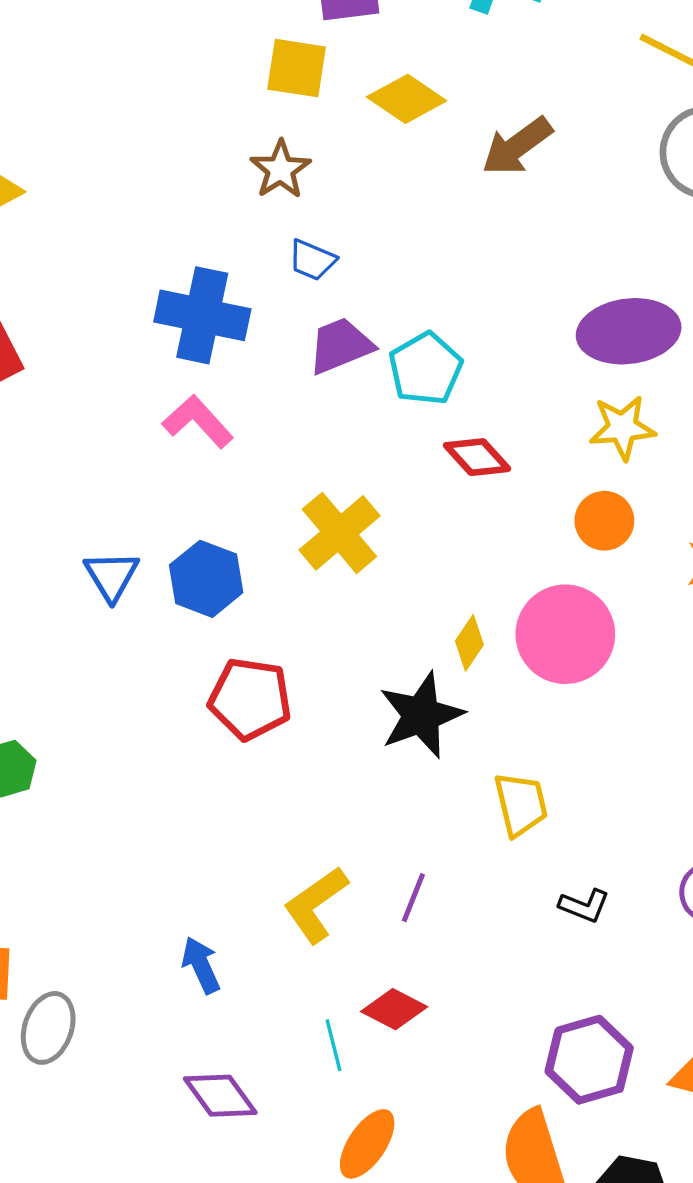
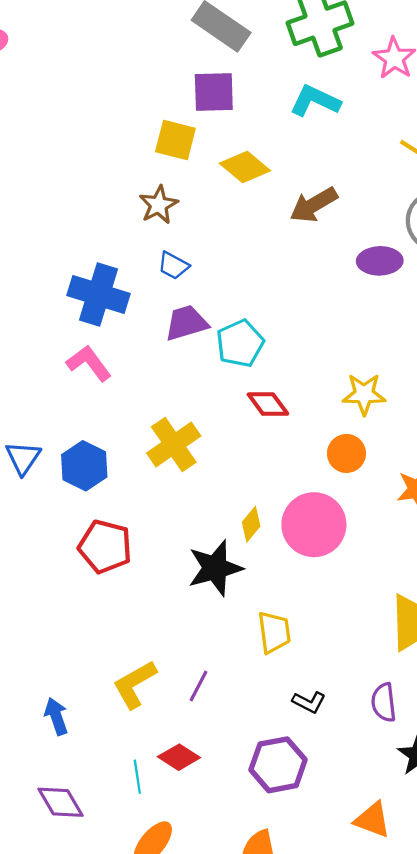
purple ellipse: (629, 331) -> (380, 261), moved, size x0.7
purple hexagon: (589, 1060) -> (278, 765), moved

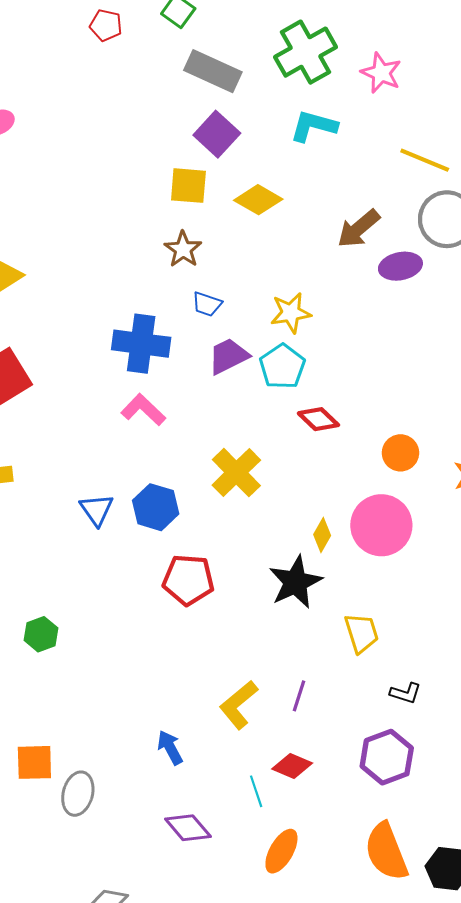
purple square: (214, 92) -> (217, 134), turned -36
brown arrow: (314, 205) -> (359, 229), moved
yellow star: (364, 394) -> (291, 313), moved

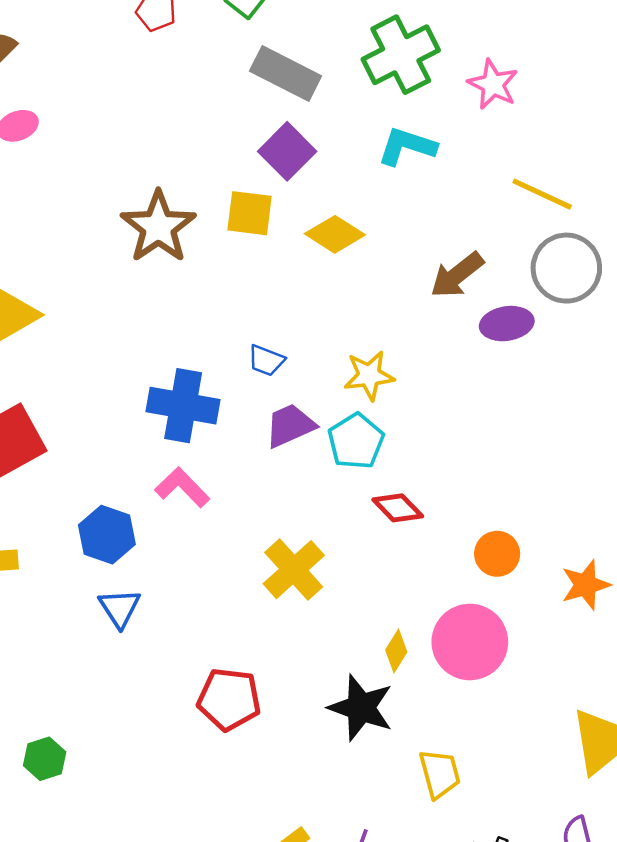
brown star: (183, 249) -> (158, 227), moved, size x1.6
blue hexagon: (156, 507) -> (107, 535), moved
black star: (295, 582) -> (361, 708), turned -30

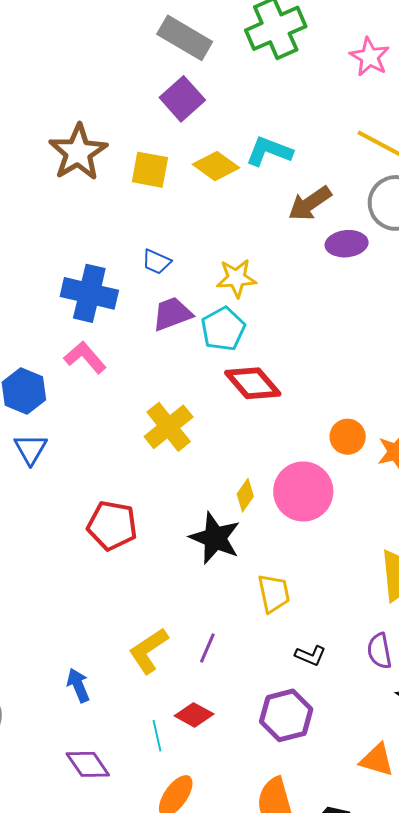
pink star: (493, 84) -> (370, 57), moved
cyan L-shape: (407, 146) -> (269, 151), moved
yellow square: (250, 213) -> (150, 170), moved
red diamond: (398, 508) -> (253, 383), size x1.4
orange circle: (497, 554) -> (348, 437), moved

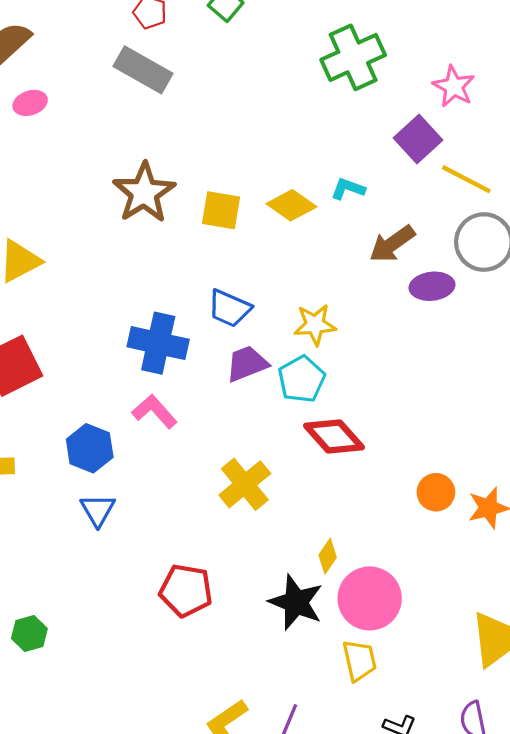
gray rectangle: (185, 38) -> (143, 70), moved
purple square: (182, 99) -> (418, 139), moved
cyan L-shape: (269, 151) -> (348, 189), size x0.7
blue trapezoid: (156, 262) -> (229, 308), size x1.4
pink circle: (303, 491) -> (370, 598), moved

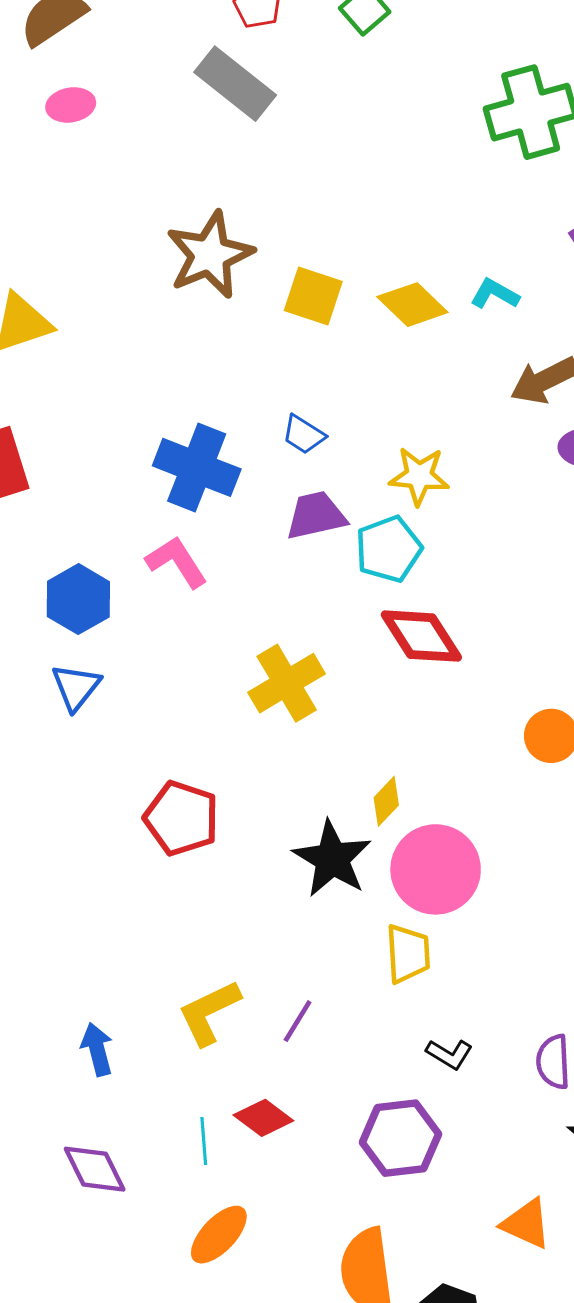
blue trapezoid: (229, 308) -> (304, 435), size x0.7

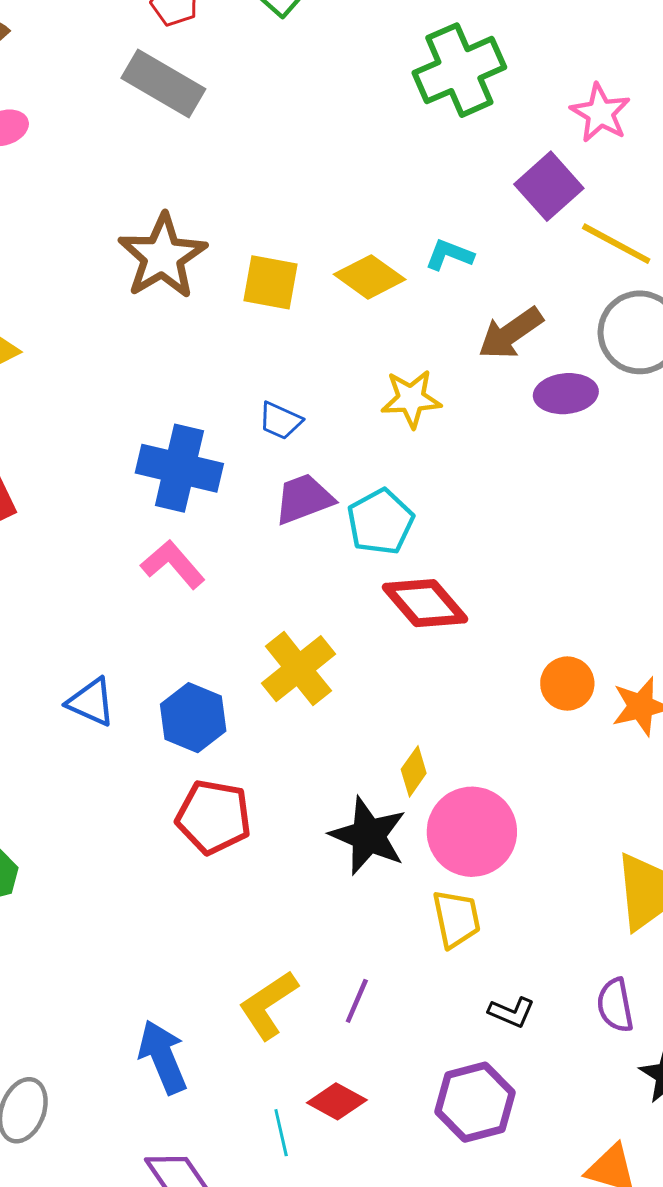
yellow star: (419, 476) -> (411, 399), moved
blue hexagon: (78, 599) -> (193, 718), moved
blue triangle: (76, 687) -> (91, 702), turned -36
blue arrow: (97, 1049) -> (163, 1057), size x1.4

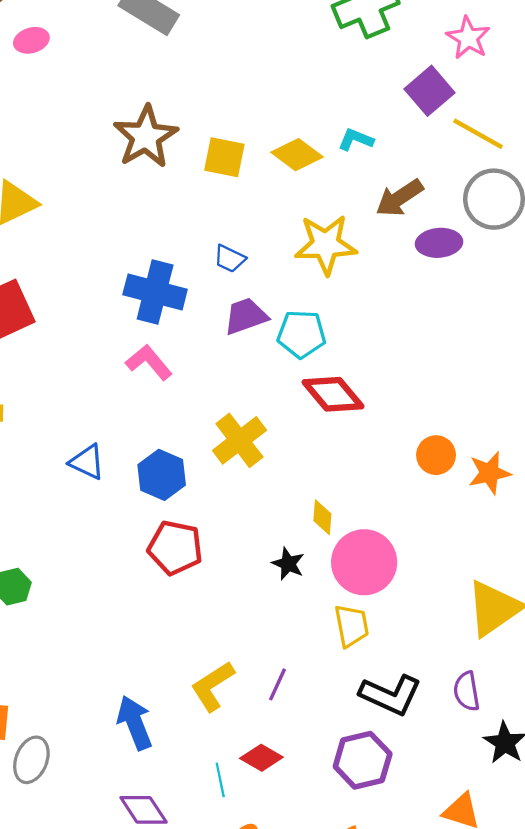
yellow star: (411, 399) -> (326, 244), size x1.4
cyan pentagon: (380, 522) -> (301, 334), turned 30
yellow diamond: (414, 771) -> (322, 517), turned -32
black star: (368, 836) -> (288, 564), size x0.6
black L-shape: (512, 1012) -> (391, 695), size x1.8

